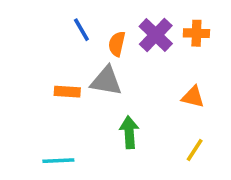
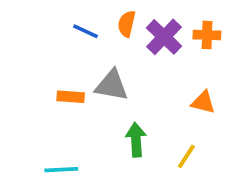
blue line: (81, 30) -> (86, 31), turned -35
orange semicircle: (117, 44) -> (127, 24), moved
yellow line: (195, 150) -> (186, 156), moved

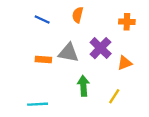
blue line: (86, 31) -> (42, 19), moved
purple cross: (164, 37) -> (101, 48), moved
orange triangle: (203, 102) -> (125, 63), turned -35

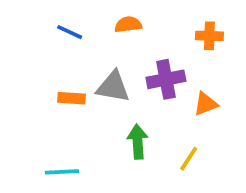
orange semicircle: (78, 15) -> (128, 25), turned 70
purple cross: (101, 48) -> (166, 79), turned 35

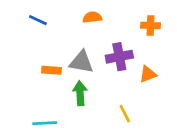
blue line: (70, 32) -> (38, 20), moved
green arrow: (138, 142) -> (80, 93), moved
yellow line: (189, 159) -> (125, 114), moved, turned -60

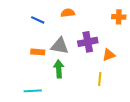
blue line: (38, 20) -> (38, 20), moved
orange cross: (151, 25) -> (119, 17), moved
yellow line: (125, 114) -> (100, 79), moved, turned 32

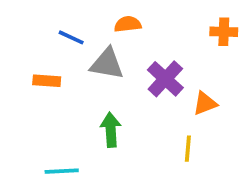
purple cross: (88, 42) -> (165, 79), turned -36
gray triangle: (60, 46) -> (107, 64), moved
orange rectangle: (38, 52) -> (47, 81), moved

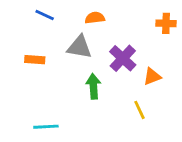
blue line: (71, 37) -> (45, 15), moved
green arrow: (111, 130) -> (93, 86), moved
yellow line: (188, 149) -> (140, 110), turned -30

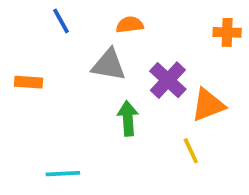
blue line: (45, 15) -> (61, 21), turned 36
orange rectangle: (35, 60) -> (29, 82), moved
orange triangle: (152, 76) -> (208, 105), size x1.4

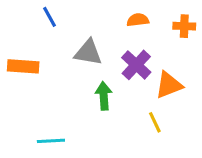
orange semicircle: (130, 25) -> (138, 20), moved
orange rectangle: (29, 82) -> (23, 66), size x1.4

